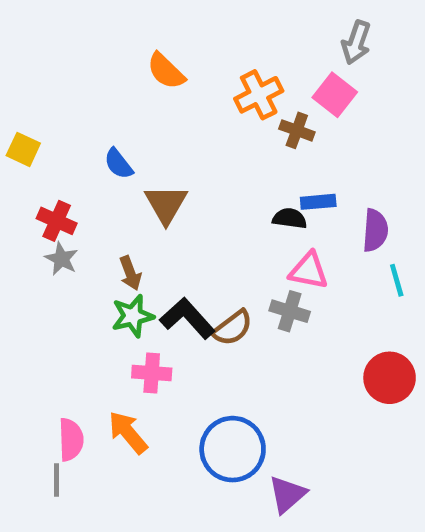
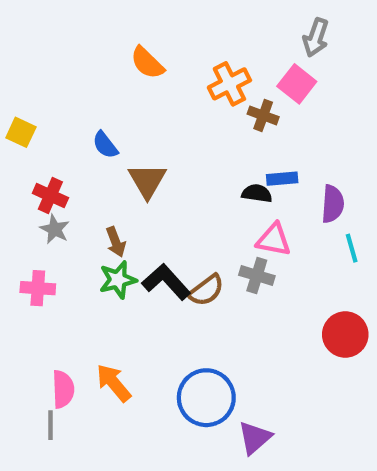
pink cross: (152, 373) -> (38, 288), moved

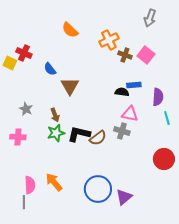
pink square: (297, 84) -> (146, 55), moved
red cross: (50, 195) -> (24, 53), moved
black L-shape: (166, 282) -> (79, 134), turned -35
purple triangle: (255, 438) -> (124, 197), moved

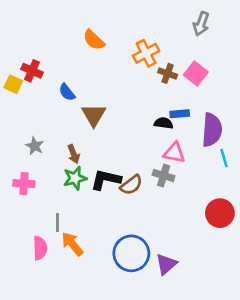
purple semicircle: (158, 97) -> (212, 130), size x1.4
gray line: (24, 202) -> (57, 223), moved

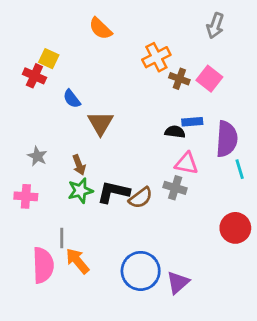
orange semicircle: (94, 40) -> (100, 28), moved
yellow square: (13, 84) -> (49, 59), moved
pink semicircle: (40, 248) -> (43, 265), size x1.4

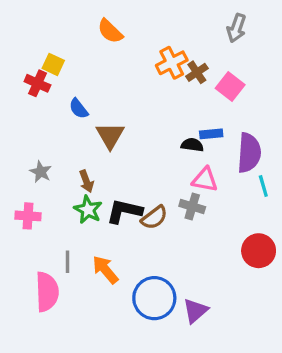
brown cross: (179, 79) -> (197, 72), moved, turned 36
green star: (80, 191) -> (88, 210), turned -30
orange arrow: (77, 261) -> (105, 270), moved

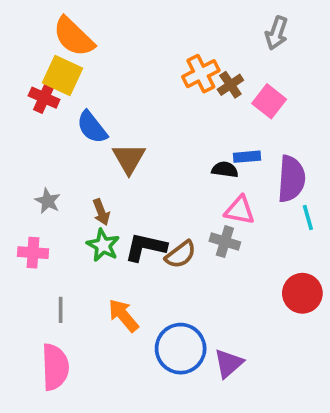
orange semicircle: (110, 31) -> (74, 37), moved, size x1.4
yellow square: (53, 64) -> (62, 75), size x1.5
blue semicircle: (79, 109) -> (92, 127), size x1.4
gray line: (67, 262) -> (61, 310), moved
pink semicircle: (47, 292) -> (55, 367), moved

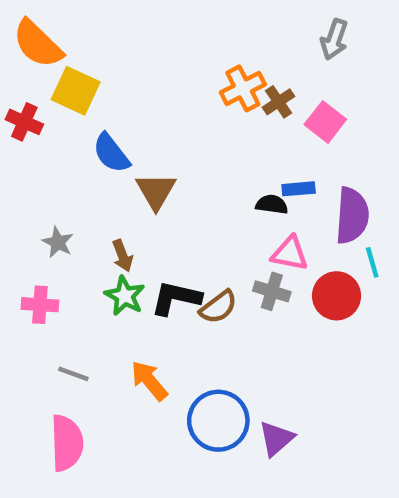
orange semicircle: (74, 37) -> (38, 44), moved
red cross: (44, 98) -> (24, 122), moved
red circle: (302, 293) -> (336, 296), moved
gray line: (61, 310) -> (73, 374), turned -70

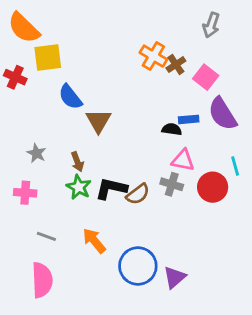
orange cross: (243, 88) -> (153, 56), turned -32
yellow square: (76, 91) -> (48, 57), turned -32
purple semicircle: (352, 216) -> (222, 114), moved, turned 144

